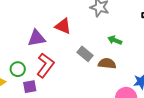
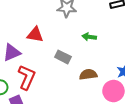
brown semicircle: (107, 63) -> (88, 74), moved

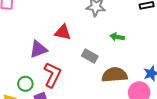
brown semicircle: (88, 74) -> (115, 75), size x1.4

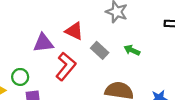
gray rectangle: (90, 56) -> (100, 50), moved
red L-shape: (52, 75) -> (66, 66), moved

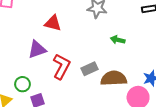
red triangle: (74, 31) -> (53, 23), moved
gray rectangle: (100, 50) -> (89, 69), moved, turned -56

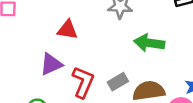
green arrow: (118, 40) -> (149, 43), size x1.6

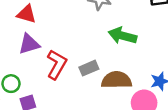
red triangle: (67, 30) -> (27, 14), moved

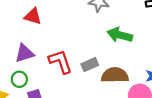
purple triangle: (29, 44) -> (25, 53), moved
red L-shape: (57, 64) -> (60, 62), turned -48

